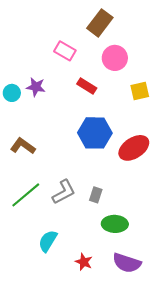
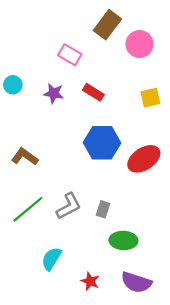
pink circle: (115, 58) -> (140, 44), moved
purple star: (36, 87) -> (54, 93), moved
cyan circle: (12, 93) -> (13, 85), moved

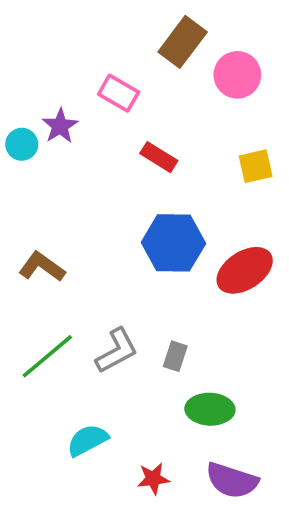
purple star: (54, 93) -> (60, 126), moved, turned 30
cyan semicircle: (52, 259) -> (88, 440), turned 30
red star: (90, 281) -> (153, 479), turned -30

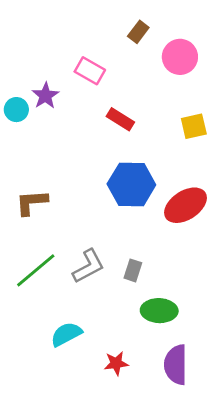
brown rectangle: (183, 42) -> (138, 32), size x0.6
brown L-shape: (42, 267) -> (32, 202), turned -40
purple semicircle: (232, 480) -> (176, 365), turned 72

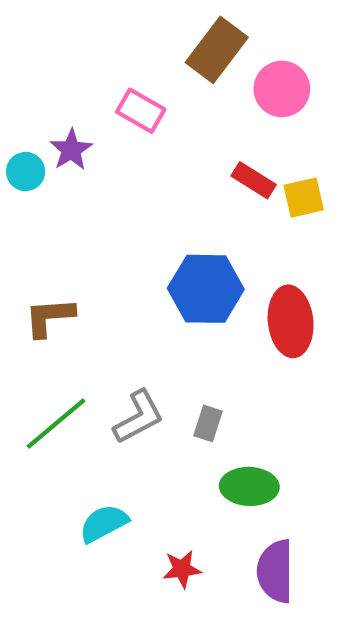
brown rectangle: (138, 32) -> (217, 50), size x1.8
red rectangle: (120, 119) -> (254, 180), moved
red ellipse: (185, 205) -> (291, 321), turned -63

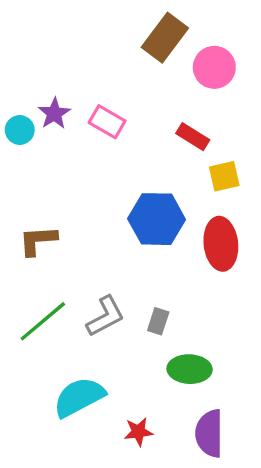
pink rectangle: (141, 111) -> (107, 122), moved
yellow square: (304, 198) -> (224, 176), moved
cyan semicircle: (104, 523) -> (79, 397), size x1.4

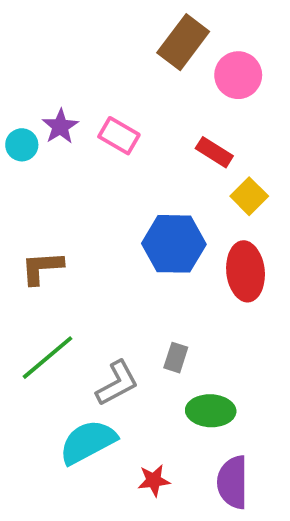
yellow square: (224, 176) -> (249, 196), turned -32
gray L-shape: (105, 316) -> (117, 383), moved

